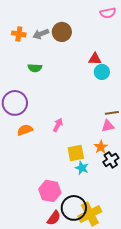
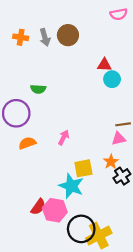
gray arrow: (41, 34) -> (45, 37), turned -84
green semicircle: (35, 68) -> (38, 89), moved
cyan star: (82, 168) -> (71, 186), moved, size x1.6
red semicircle: (54, 218) -> (38, 207), moved

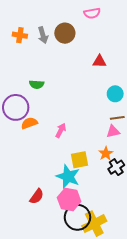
pink semicircle: (119, 14) -> (92, 13), moved
cyan circle: (112, 79) -> (115, 94), moved
orange semicircle: (27, 143) -> (29, 123), moved
pink hexagon: (55, 210) -> (69, 200), moved

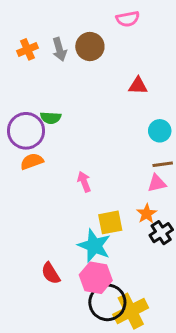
orange cross: (20, 35) -> (27, 49), turned -32
purple circle: (16, 107) -> (26, 131), moved
orange semicircle: (29, 123) -> (32, 161), moved
pink arrow: (61, 130) -> (84, 182), turned -48
red semicircle: (37, 196) -> (51, 273), turned 112

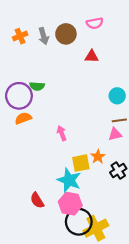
pink semicircle: (128, 19) -> (95, 23), moved
red triangle: (138, 86) -> (92, 56), moved
orange star: (147, 214) -> (98, 157), moved

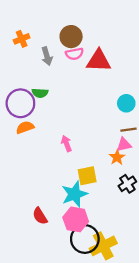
pink semicircle: (95, 23) -> (74, 54), moved
gray arrow: (44, 36) -> (47, 56), moved
red triangle: (92, 56) -> (99, 61), size x1.6
orange star: (98, 157) -> (117, 157), moved
cyan star: (69, 180) -> (74, 194), turned 30

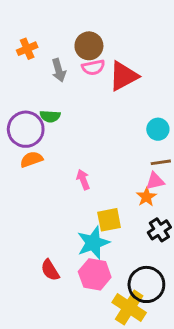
red triangle: (99, 61) -> (123, 76), turned -30
black circle: (85, 239) -> (146, 284), moved
yellow cross: (103, 246) -> (129, 307), turned -30

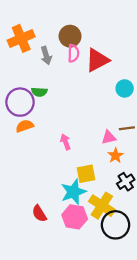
orange cross: (27, 49) -> (21, 38), size x1.6
pink semicircle: (93, 67) -> (73, 53), turned -78
cyan circle: (158, 129) -> (125, 88), moved
pink triangle: (155, 181) -> (109, 137), moved
yellow cross: (129, 307) -> (102, 206), moved

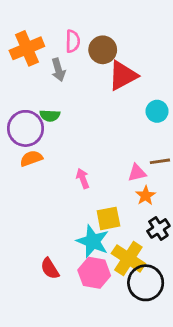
brown circle: (70, 36) -> (103, 50), moved
pink semicircle: (73, 53) -> (73, 41), moved
cyan star: (73, 192) -> (93, 241), turned -30

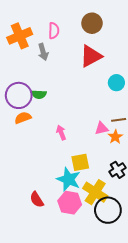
brown circle: (103, 50) -> (92, 23), moved
green semicircle: (50, 116) -> (39, 94), moved
orange star: (146, 196) -> (115, 137), moved

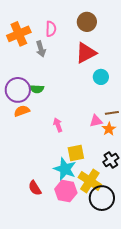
cyan circle: (116, 83) -> (101, 77), moved

